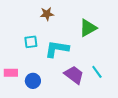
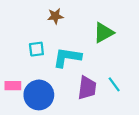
purple trapezoid: (74, 75) -> (87, 88), turned 60
blue circle: (33, 81) -> (39, 95), size x1.6

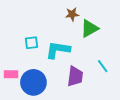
brown star: (55, 16) -> (72, 14), moved
cyan line: (114, 84) -> (103, 66), moved

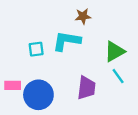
green triangle: (89, 28) -> (115, 51), moved
cyan L-shape: (58, 50) -> (67, 41), moved

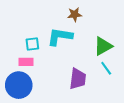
pink rectangle: (13, 85) -> (26, 62), moved
blue circle: (38, 95) -> (19, 85), moved

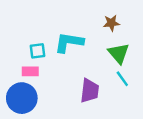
brown star: (75, 14) -> (111, 23), moved
green triangle: (103, 46) -> (119, 53), turned -42

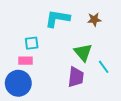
cyan L-shape: (69, 42) -> (57, 18), moved
green triangle: (119, 53) -> (83, 52), moved

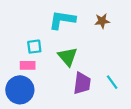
green triangle: (83, 52) -> (68, 57), moved
cyan line: (104, 67) -> (112, 82), moved

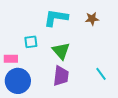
pink rectangle: (28, 65) -> (11, 59), moved
purple trapezoid: (82, 83) -> (61, 76), moved

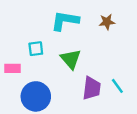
purple trapezoid: (61, 76) -> (92, 88), moved
blue circle: (18, 81) -> (36, 96), moved

